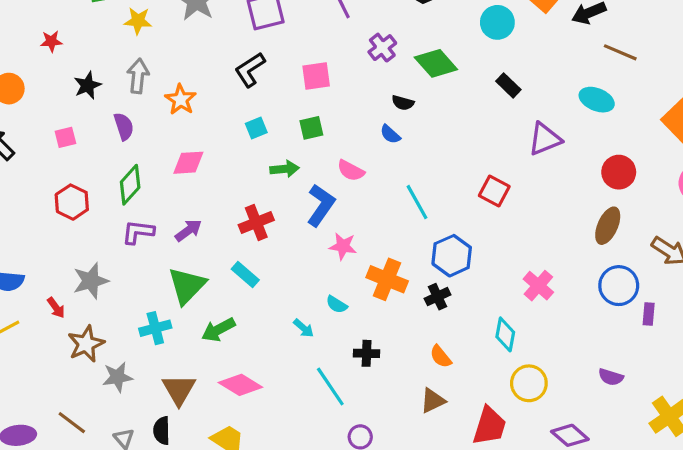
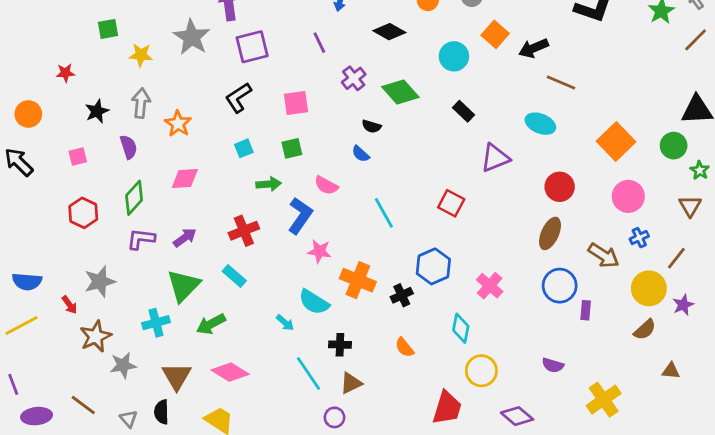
blue hexagon: (452, 256) -> (433, 266), moved
cyan semicircle: (337, 305) -> (314, 302), size x1.6
brown triangle: (433, 401) -> (351, 383), moved

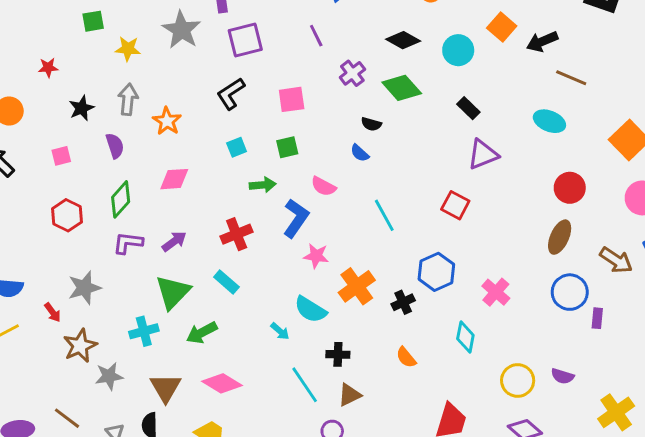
black diamond: (389, 32) -> (403, 40), moved
purple triangle: (495, 158) -> (483, 154), moved
orange cross: (358, 280) -> (357, 286), turned 32
yellow circle: (481, 371) -> (518, 380), moved

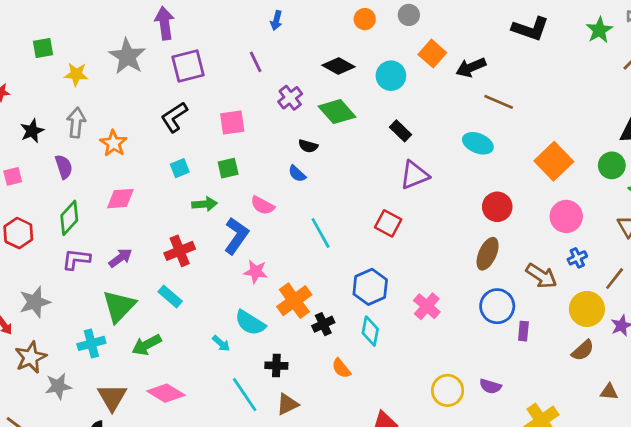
black cross: (403, 302) -> (323, 324), moved
cyan diamond: (465, 337) -> (370, 331), moved

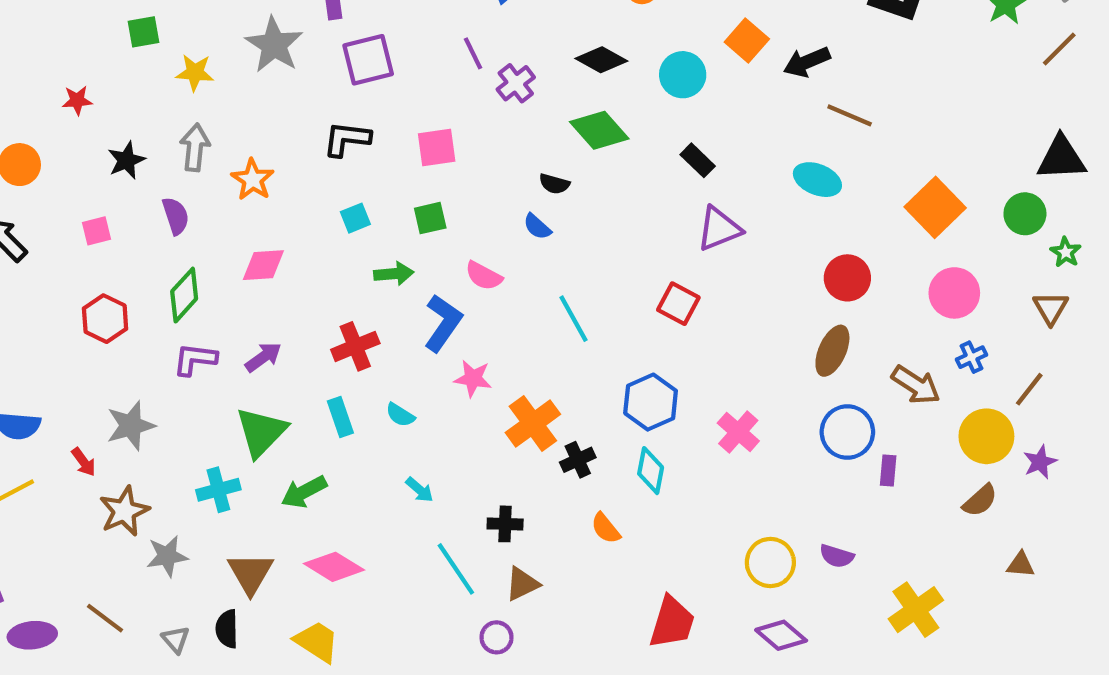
purple cross: (290, 98) -> (516, 83), moved
black L-shape: (174, 117) -> (347, 139), turned 40
cyan rectangle: (170, 297) -> (340, 417), turned 30
cyan semicircle: (250, 323) -> (400, 415), moved, size x0.6

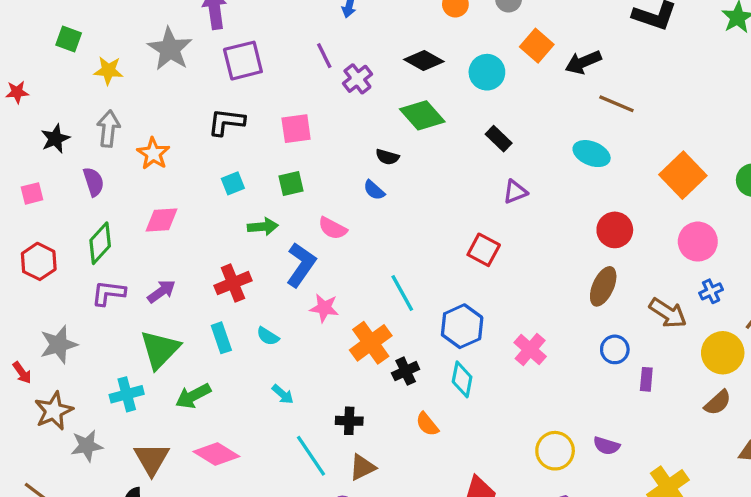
green square: (144, 32) -> (69, 39), turned 30
purple triangle: (719, 229) -> (515, 192), size x0.7
cyan line: (574, 319) -> (402, 293), moved
blue circle: (847, 432) -> (615, 349), size x0.7

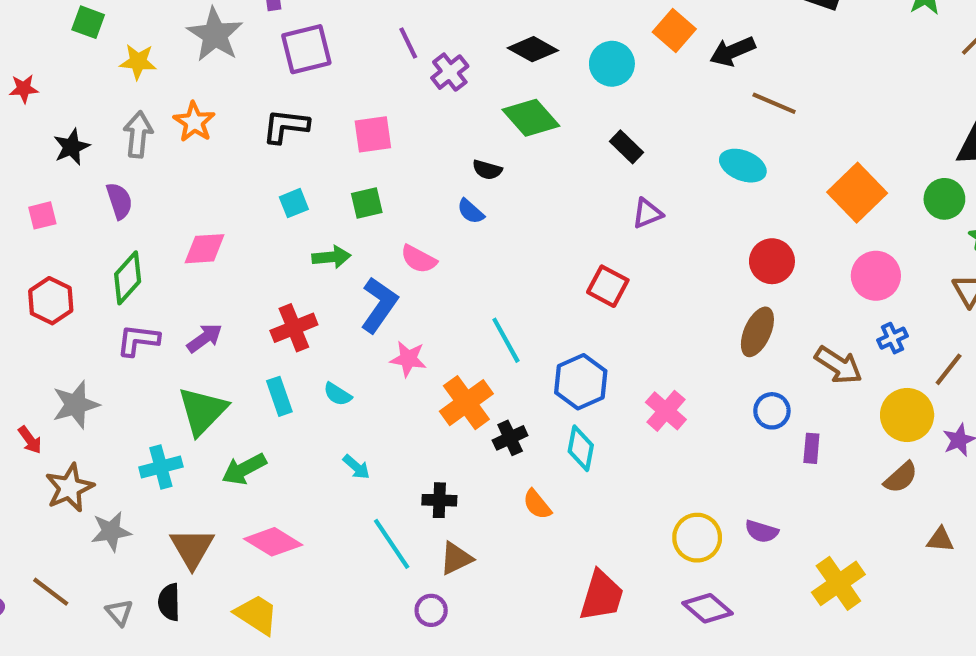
orange star: (153, 154) -> (194, 122), moved

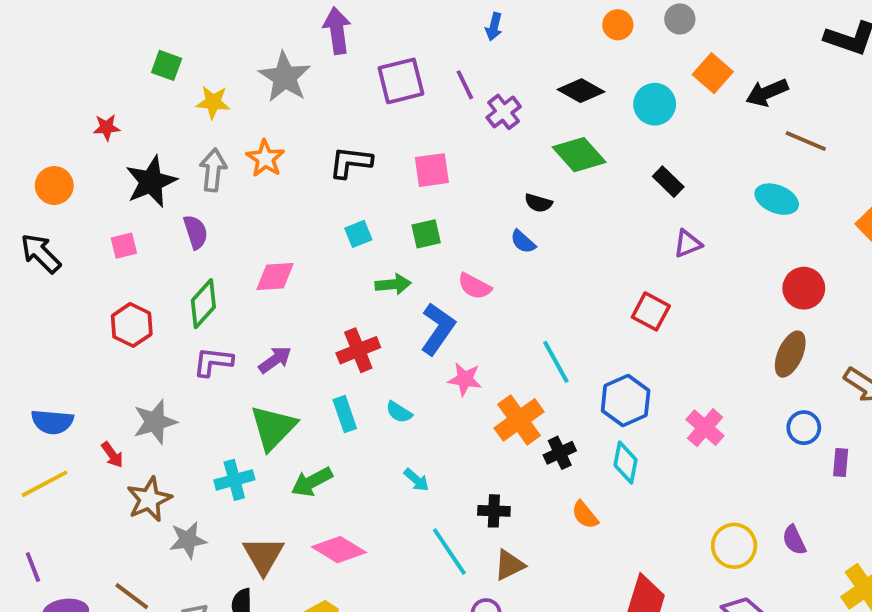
purple square: (306, 49) -> (401, 81), moved
black star: (72, 147) -> (151, 182), size x1.5
purple semicircle: (762, 531) -> (794, 540), turned 48

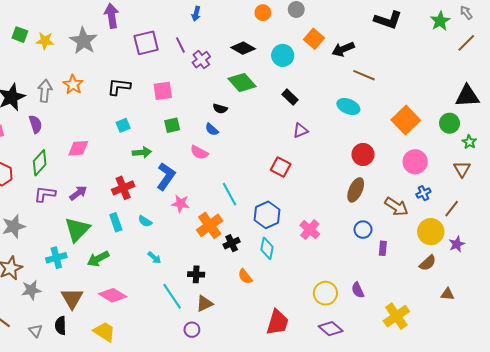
yellow star: (213, 102) -> (45, 41), moved
green square: (426, 234) -> (172, 125), moved
pink semicircle: (475, 286) -> (199, 152), moved

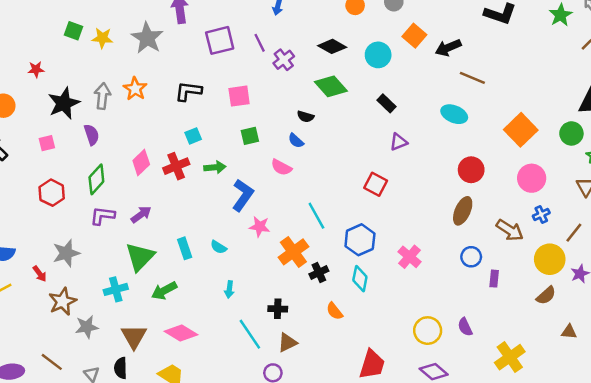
pink diamond: (78, 148) -> (141, 163), turned -40
red cross: (123, 188) -> (176, 166), moved
cyan arrow: (154, 258) -> (229, 289), turned 56

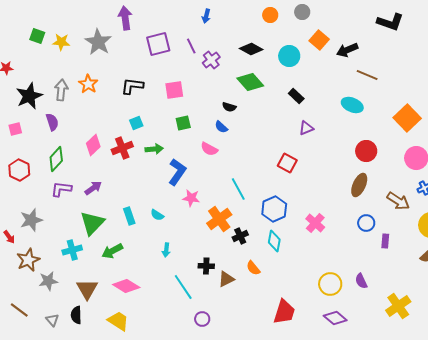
brown triangle: (287, 343) -> (226, 279), moved

